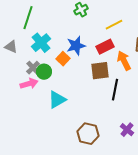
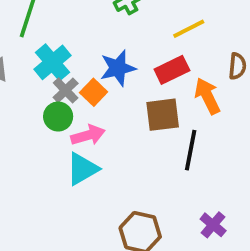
gray cross: (33, 68) -> (66, 90), moved
pink arrow: (29, 84) -> (88, 135), moved

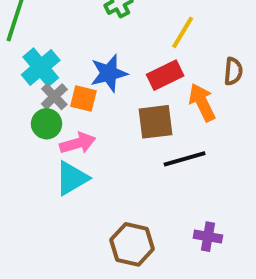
yellow line: (189, 29) -> (183, 32), turned -32
orange square: (94, 92) -> (83, 99), turned -30
black line: (191, 150) -> (185, 159), turned 63
purple cross: (213, 225) -> (208, 237), turned -30

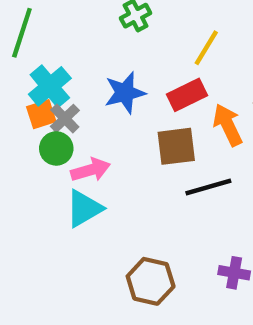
orange square: (83, 99) -> (41, 114), moved, turned -32

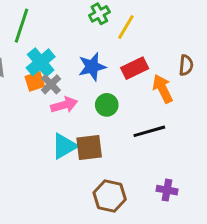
yellow line: (206, 48) -> (126, 27), moved
brown square: (176, 146) -> (89, 147), moved
green circle: (56, 148) -> (107, 105), moved
pink arrow: (91, 170) -> (64, 105), moved

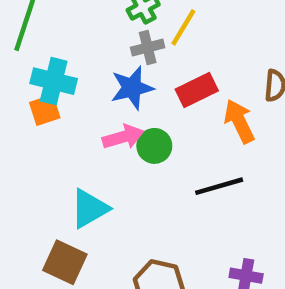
cyan cross: (41, 62) -> (54, 81), turned -36
gray cross: (51, 84) -> (148, 48), moved, turned 30
pink arrow: (64, 105) -> (123, 137), moved
brown square: (89, 147) -> (65, 262), moved, turned 32

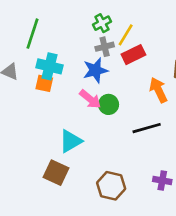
red rectangle: (197, 90) -> (133, 55), moved
orange square: (45, 110) -> (44, 83), turned 30
pink arrow: (123, 137) -> (90, 99), turned 55

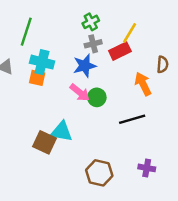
yellow line: (126, 35) -> (130, 33), moved
cyan triangle: (70, 141) -> (61, 131), turned 40
brown square: (56, 173) -> (44, 142), moved

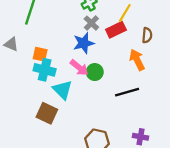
gray cross: (93, 44) -> (91, 23), turned -32
cyan cross: (42, 62) -> (45, 70), moved
brown semicircle: (163, 65) -> (147, 35), moved
cyan triangle: (61, 131) -> (62, 90), moved, turned 35

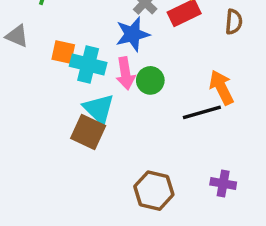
orange arrow: (137, 60) -> (221, 88), moved
pink arrow: (79, 68) -> (125, 73), turned 42
cyan cross: (45, 70) -> (88, 64), moved
brown square: (47, 113) -> (88, 132), moved

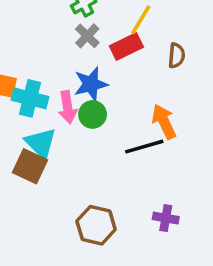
blue star: (133, 34) -> (91, 84), moved

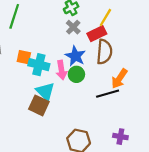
brown semicircle: (176, 56) -> (104, 52), moved, size x1.6
blue star: (91, 84) -> (75, 56), turned -30
orange arrow: (164, 122) -> (119, 79), turned -120

